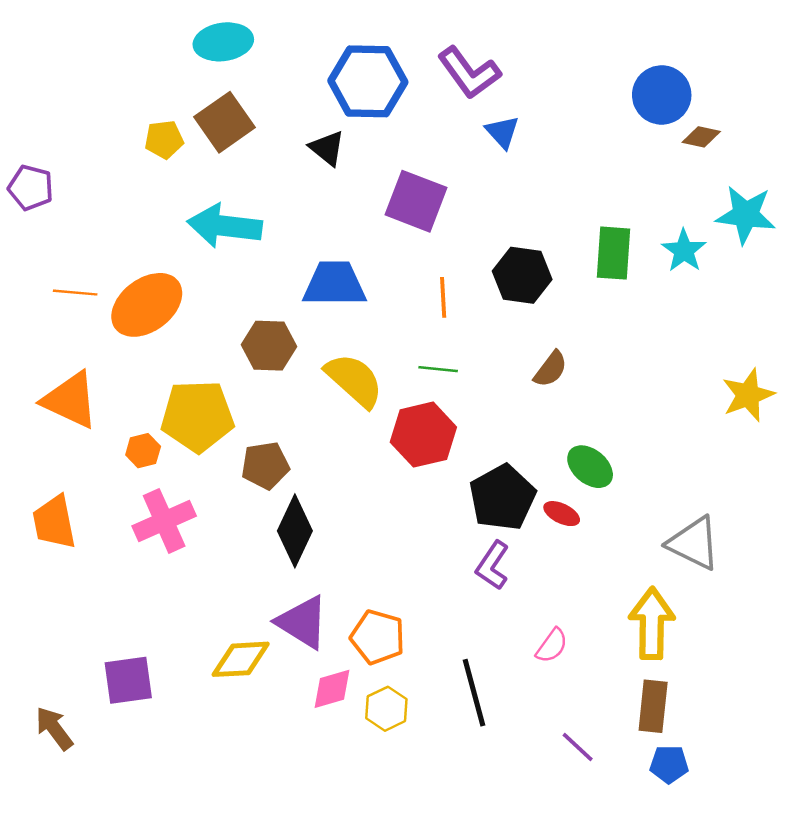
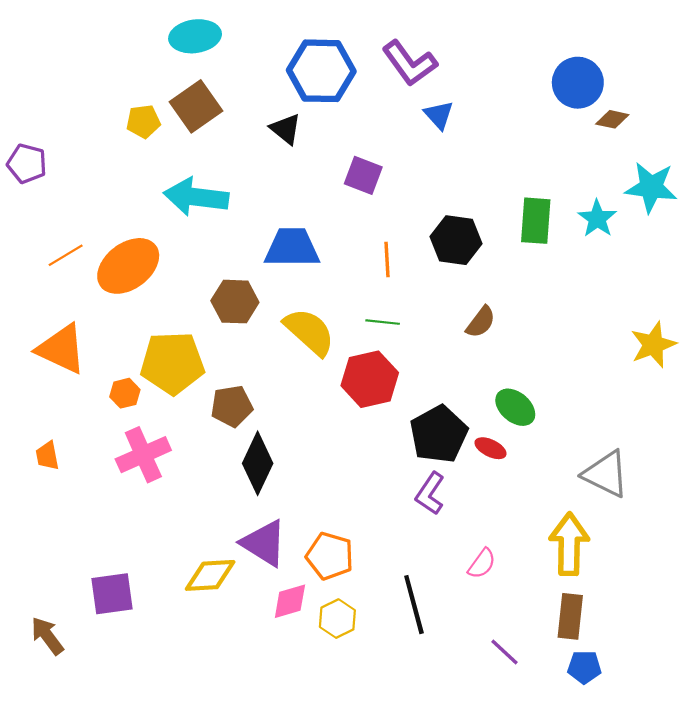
purple square: (416, 201) -> (363, 175), size x0.7
orange line: (75, 293) -> (66, 255), turned -36
orange trapezoid: (54, 522) -> (47, 456), size x0.6

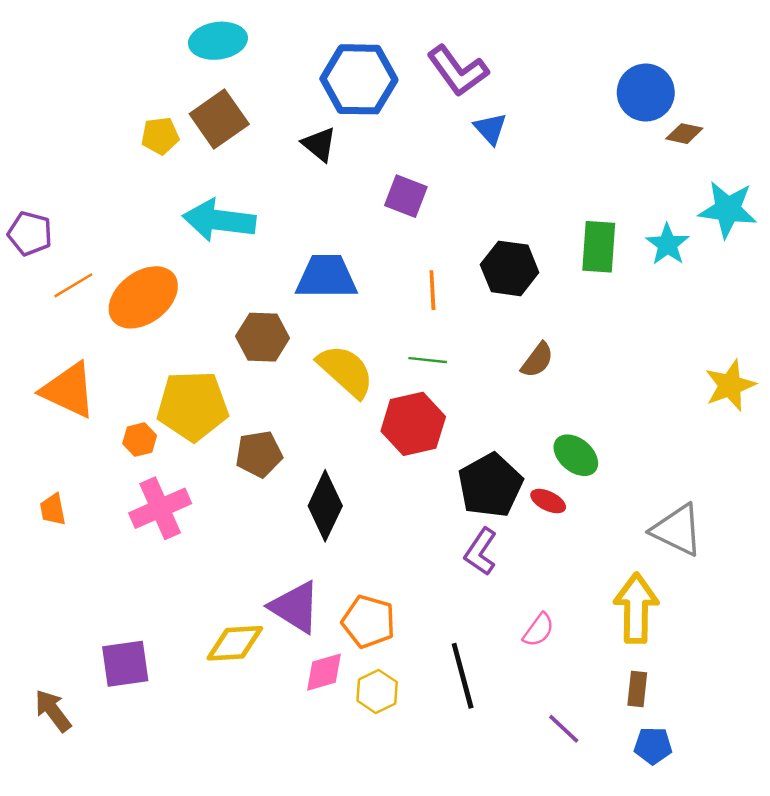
purple pentagon: (27, 164) -> (30, 234), moved
black diamond: (258, 463) -> (325, 506), moved
brown rectangle: (570, 616) -> (637, 689), size x0.7

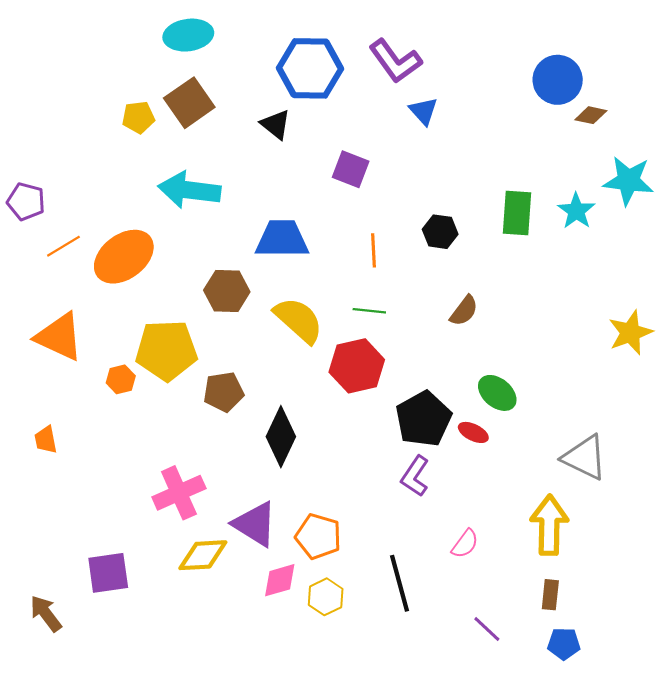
black hexagon: (510, 268) -> (440, 232), size x0.7
pink cross: (160, 508) -> (179, 493), moved

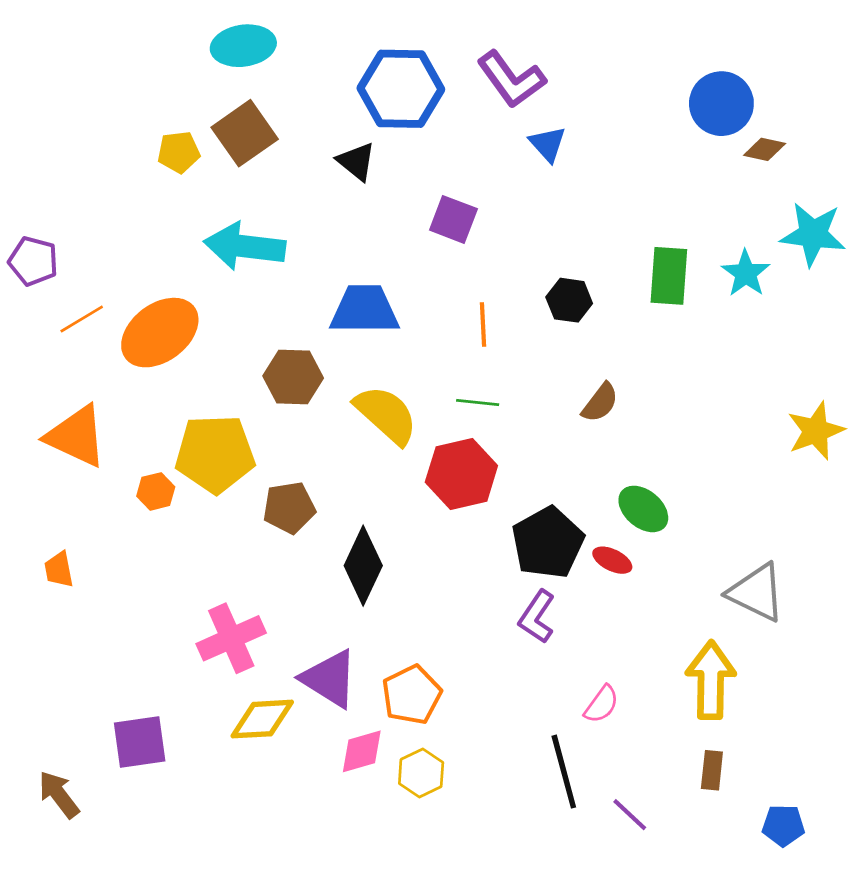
orange pentagon: (318, 536) -> (412, 695), turned 30
black line: (399, 583) -> (564, 772), moved
blue pentagon: (564, 644) -> (783, 825), moved

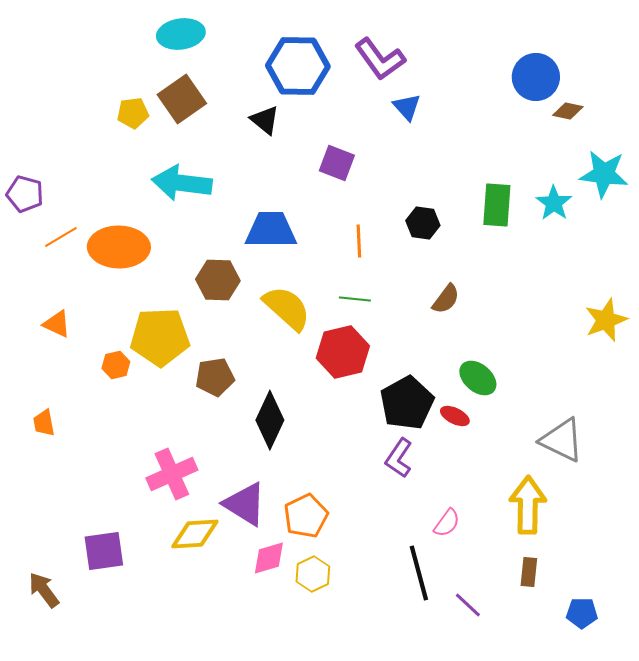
orange ellipse: (160, 333) -> (119, 247), turned 38
orange triangle: (76, 436) -> (57, 324), size x0.6

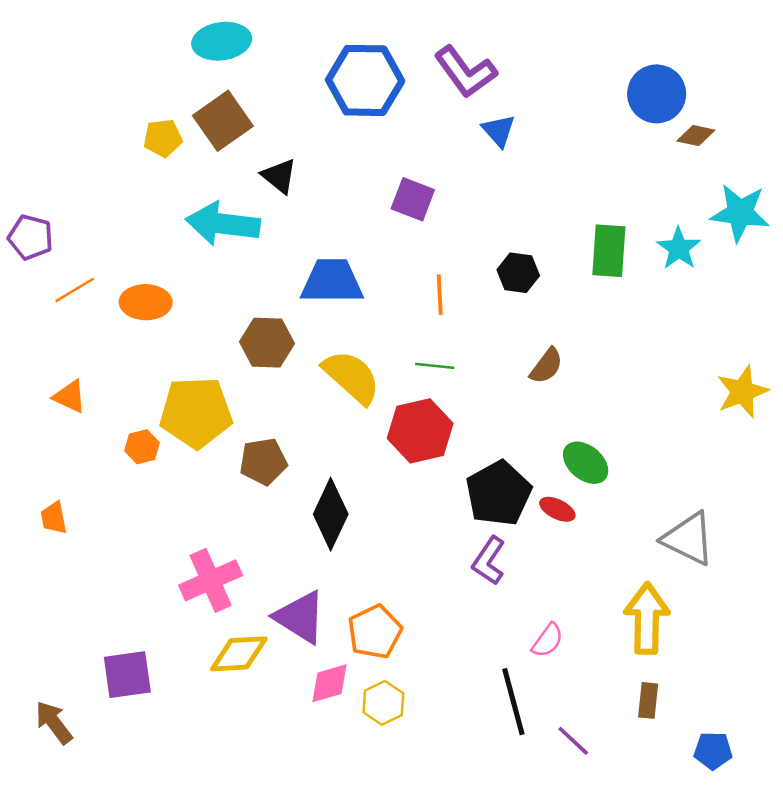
black triangle: (265, 120) -> (279, 176), moved
orange ellipse: (119, 247) -> (146, 302), size x0.7

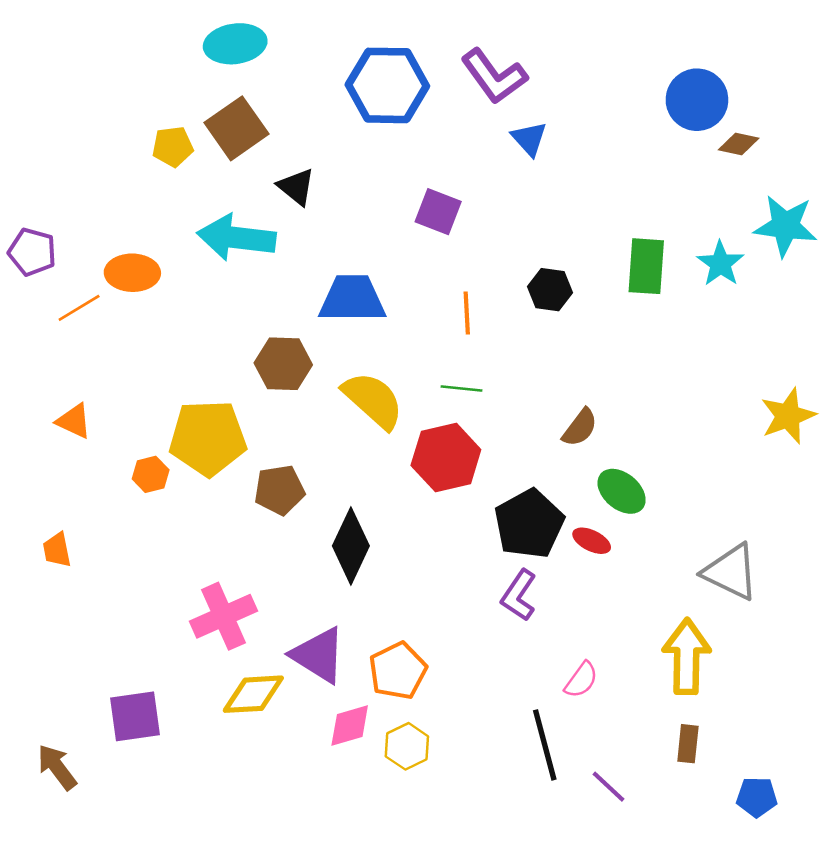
orange ellipse: (146, 302) -> (132, 273), moved
brown semicircle: (546, 366) -> (580, 428), moved

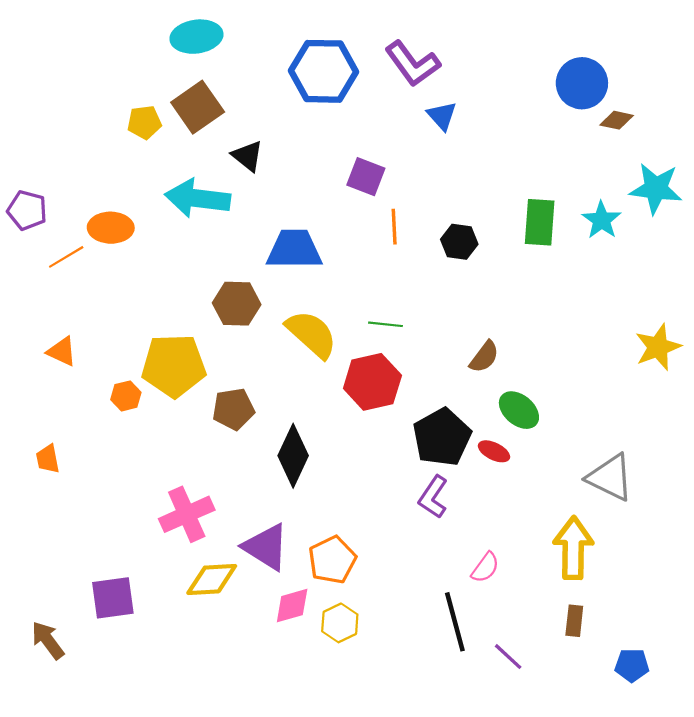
orange line: (467, 313) -> (394, 227), moved

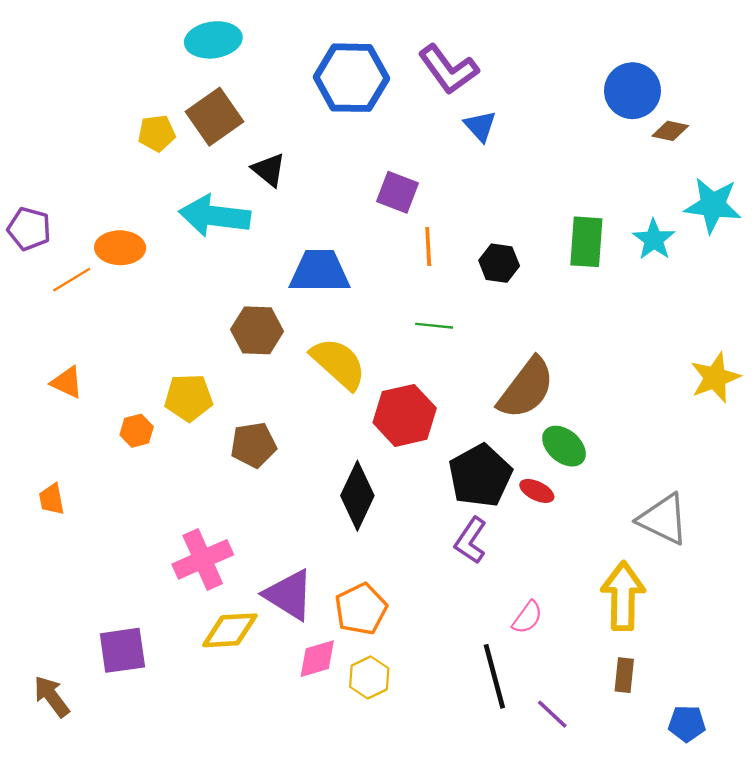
green line: (385, 324) -> (434, 326), moved
brown semicircle: (484, 357) -> (526, 388), size x1.8
yellow pentagon: (174, 366) -> (189, 398), size x0.7
black diamond: (293, 456) -> (357, 496), moved

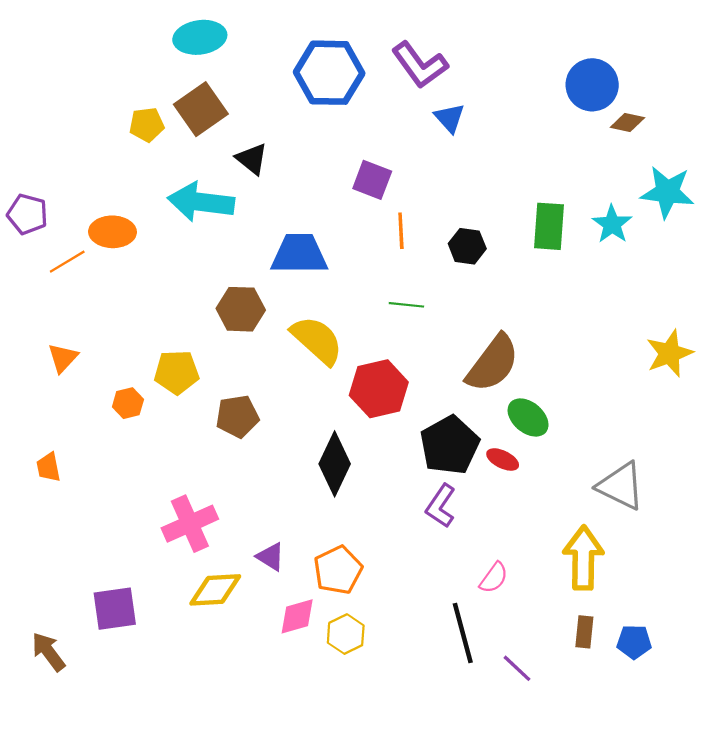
orange triangle: (67, 382) -> (63, 358), turned 48
purple triangle: (289, 595) -> (271, 557), size x0.6
blue pentagon: (687, 724) -> (634, 642), moved

